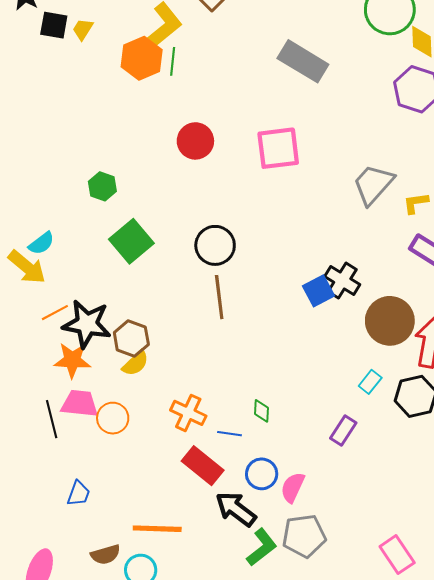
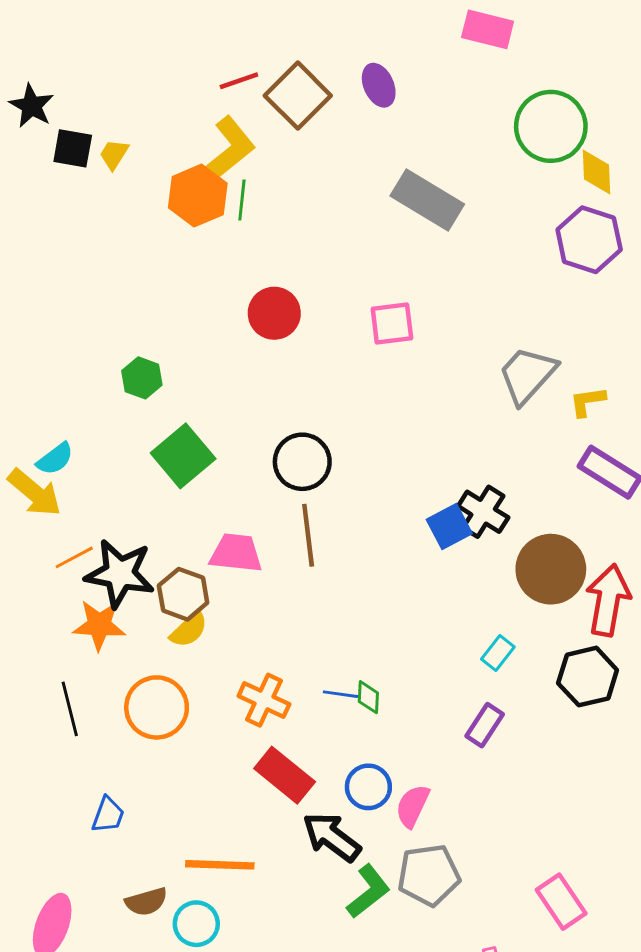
pink square: (278, 148) -> (392, 324), size x0.7
cyan rectangle: (370, 382) -> (498, 653), moved
pink trapezoid: (80, 404) -> (236, 553), moved
orange circle: (113, 418) -> (157, 707), size x1.4
blue line: (230, 434) -> (340, 694), moved

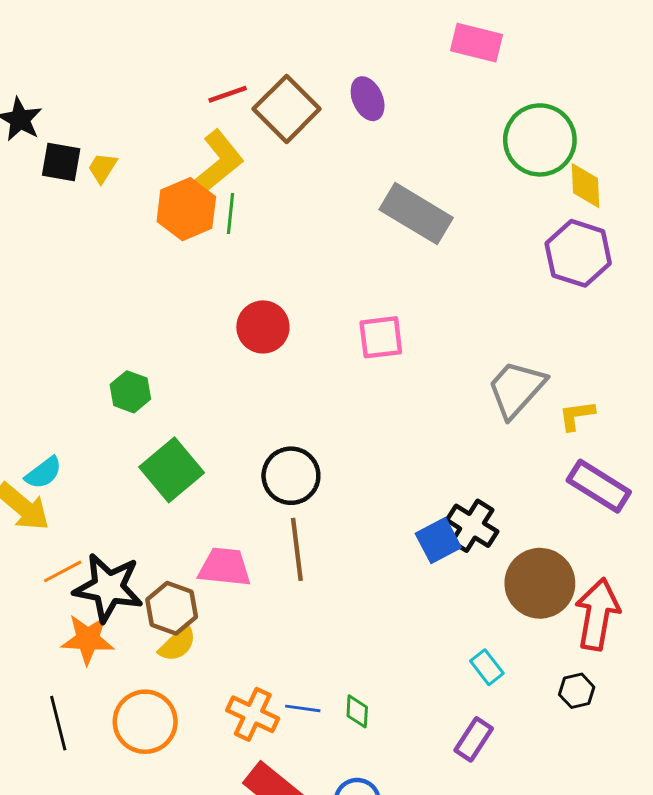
cyan rectangle: (498, 653) -> (487, 667), turned -76
black hexagon: (588, 677) -> (577, 691), size x0.6
blue line: (340, 694) -> (303, 708), moved

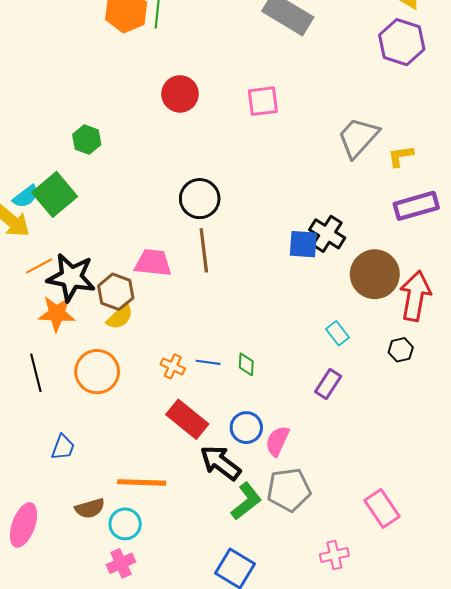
green square: (172, 470) -> (55, 194), moved
purple rectangle: (599, 486) -> (416, 206), turned -48
blue square: (438, 541) -> (303, 244), turned 32
orange cross: (253, 714) -> (173, 366), size x0.7

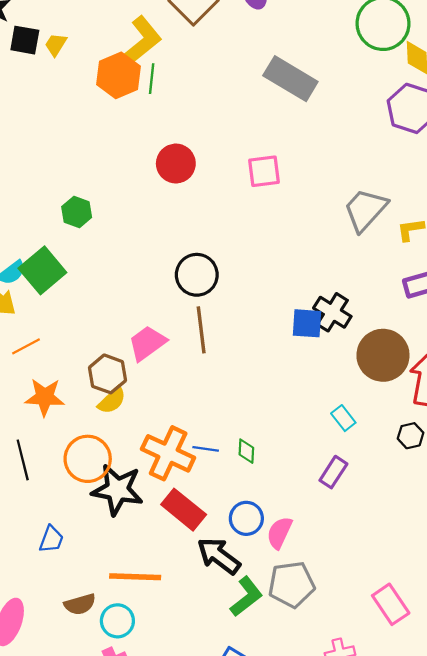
pink trapezoid: (153, 263) -> (147, 343), turned -42
black star: (71, 277) -> (117, 490), moved
orange cross: (173, 366) -> (168, 453), size x2.0

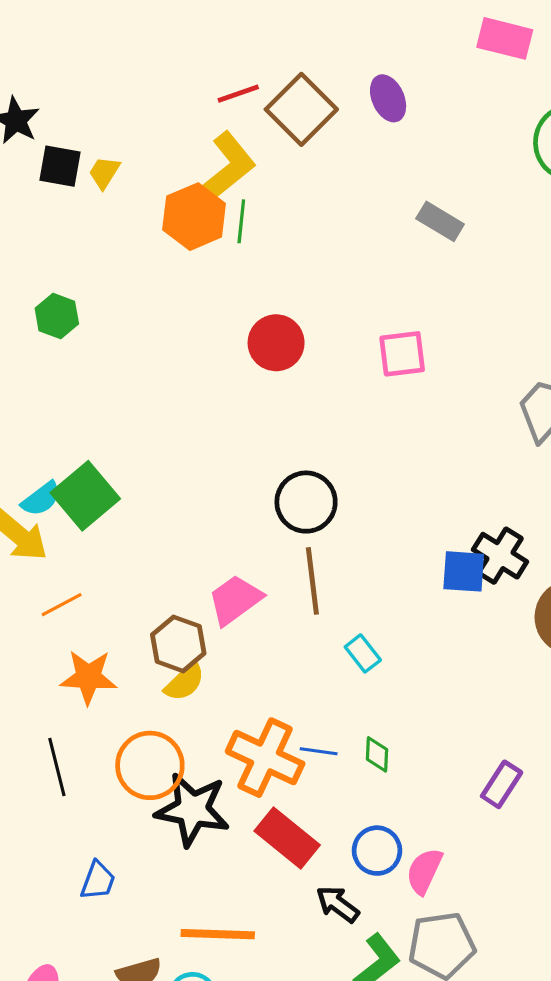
gray rectangle: (290, 79) -> (440, 221), size x0.6
green hexagon: (77, 212) -> (57, 316), moved
cyan rectangle: (343, 418) -> (363, 653), moved
black arrow: (219, 556) -> (338, 904), size x0.7

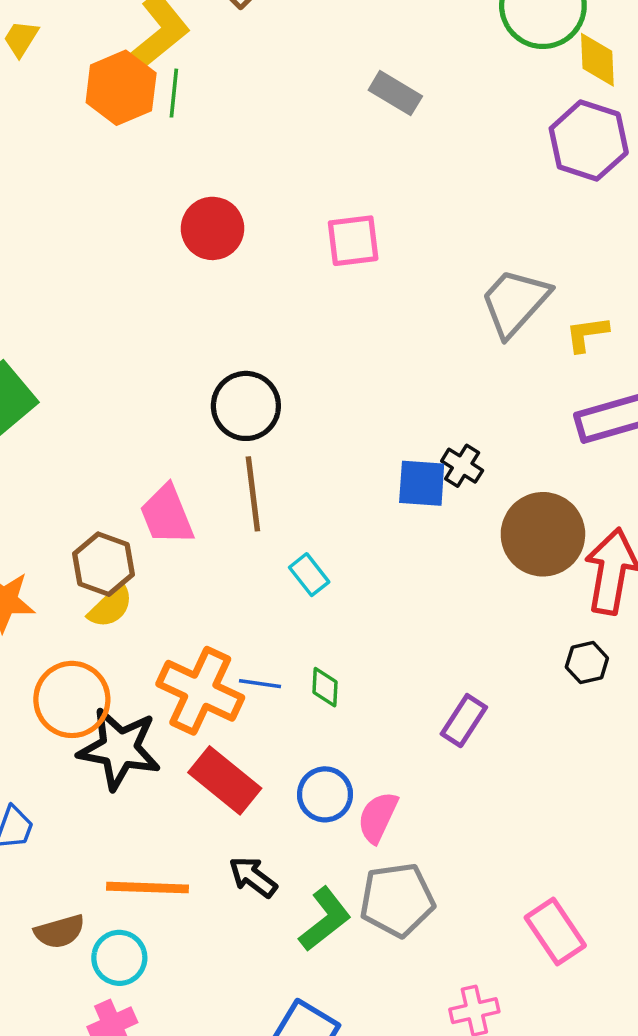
black cross: (500, 556) -> (462, 466), size x0.7
pink trapezoid: (235, 600) -> (167, 515), turned -76
black arrow: (338, 904) -> (253, 877), moved

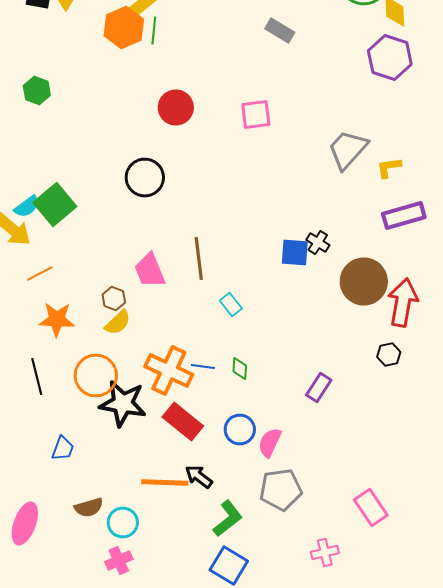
black circle: (246, 406) -> (145, 178), moved
brown hexagon: (104, 564) -> (114, 298), size x0.7
orange line: (147, 888) -> (165, 482), moved
green L-shape: (325, 919) -> (228, 518), moved

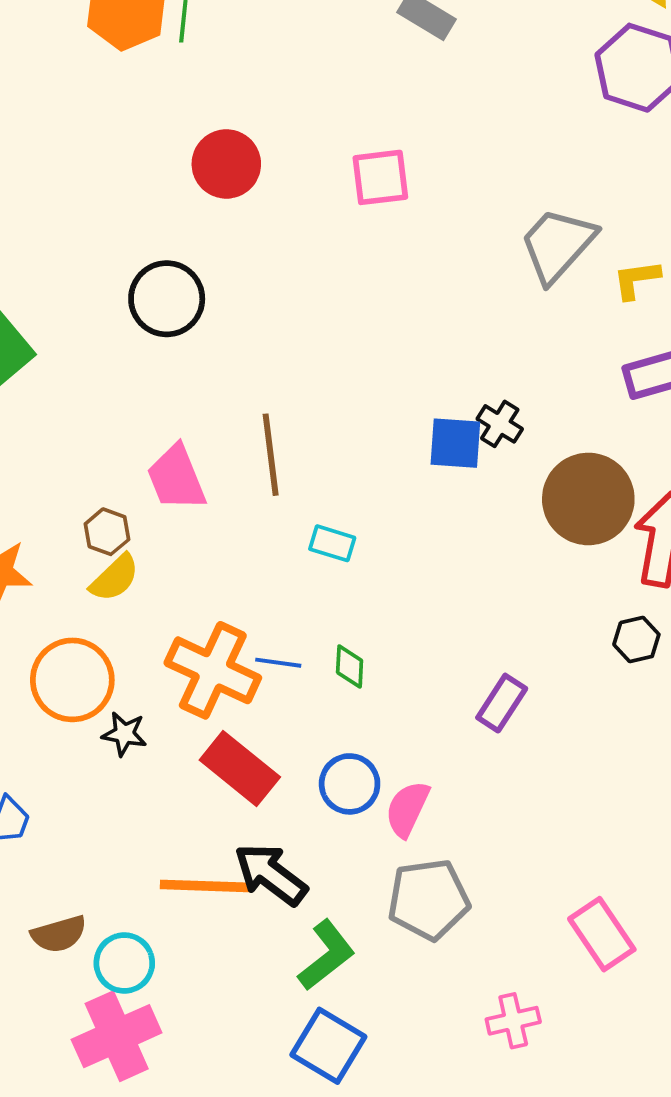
cyan rectangle: (231, 304) -> (332, 543), turned -35
black star: (123, 404) -> (124, 734), size x0.5
black arrow: (199, 476) -> (271, 874), size x1.4
pink cross: (119, 560) -> (117, 1036), size x1.6

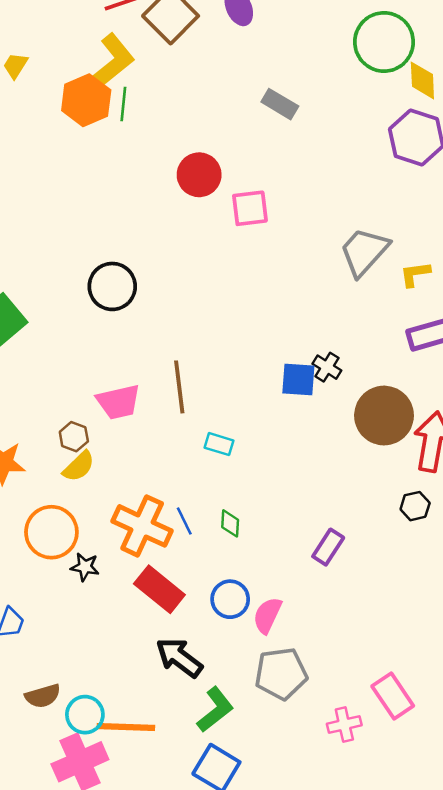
red circle: (226, 164) -> (199, 175), moved
pink trapezoid: (176, 478) -> (118, 402), turned -81
blue line: (278, 663) -> (184, 521), turned 56
orange line: (205, 886) -> (126, 727), moved
pink cross: (513, 1021) -> (344, 725), moved

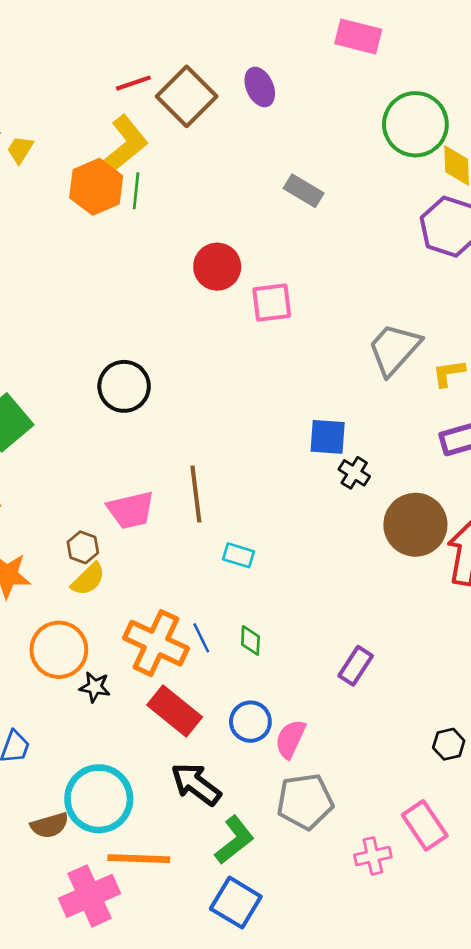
blue square: (298, 380) -> (328, 437), moved
black hexagon: (415, 506) -> (449, 744), moved
cyan circle: (85, 715) -> (99, 799), moved, size x1.6

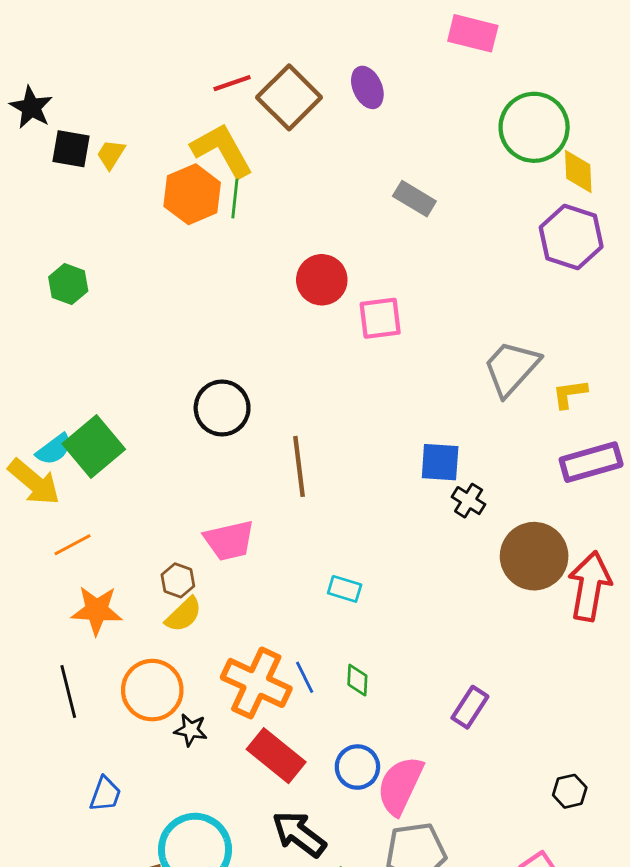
yellow L-shape: (124, 146) -> (222, 150), turned -80
brown line: (196, 494) -> (299, 466), moved
pink semicircle: (290, 739) -> (400, 786), size x1.4

